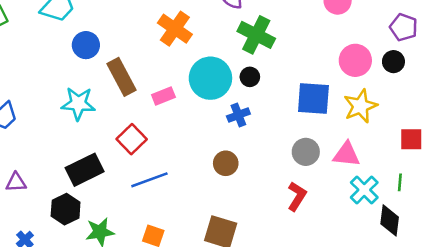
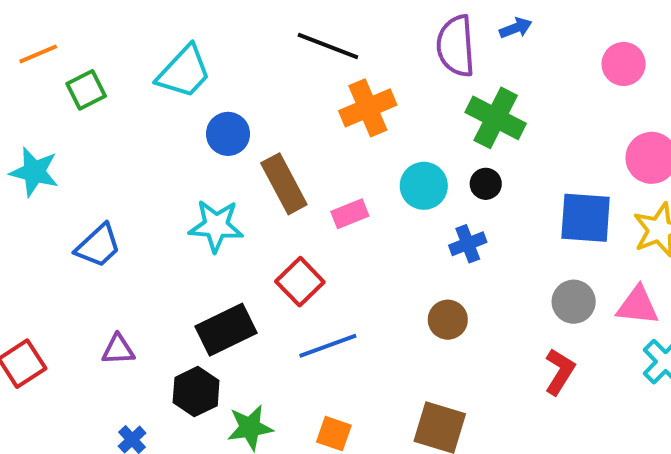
orange cross: (175, 29) -> (368, 108), turned 32
cyan circle: (210, 78) -> (424, 186), size x0.7

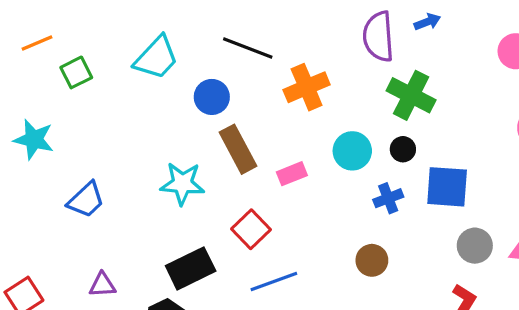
black line: (328, 46) -> (248, 48), moved
blue circle: (228, 134) -> (212, 97), moved
blue square: (586, 218) -> (447, 187), moved

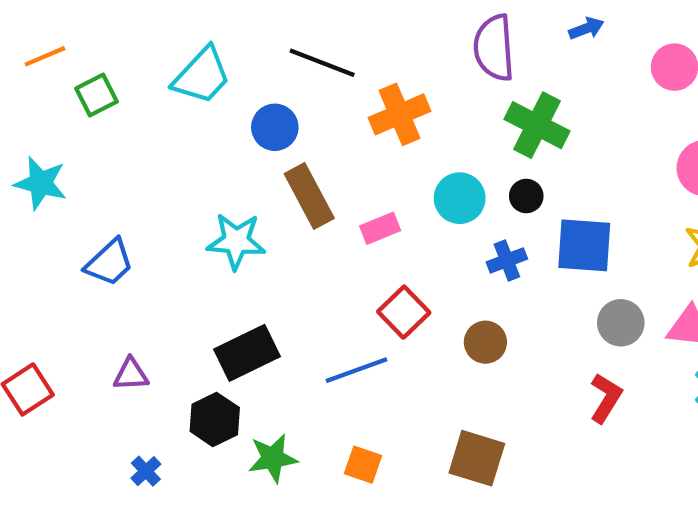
blue arrow: (427, 22) -> (586, 28), moved
red square: (251, 229) -> (404, 312), moved

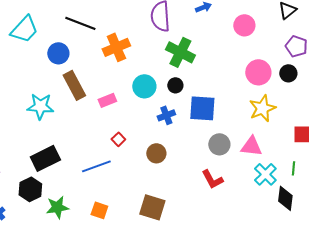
red square: (404, 312) -> (118, 139), size x0.6
red L-shape: (606, 398) -> (212, 179), turned 120

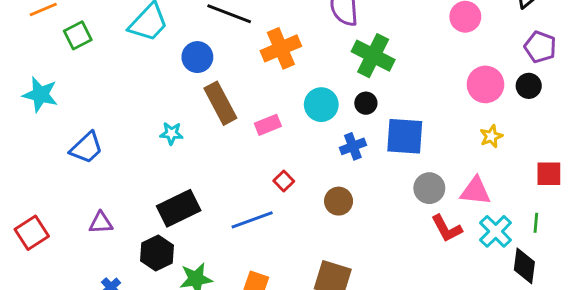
cyan star: (40, 106) -> (171, 133), size x0.6
yellow star: (262, 108) -> (491, 136), size x0.6
red L-shape: (212, 179) -> (447, 228), moved

